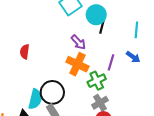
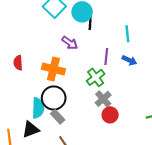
cyan line: (136, 30) -> (127, 34), moved
blue arrow: (133, 57) -> (129, 60), moved
orange cross: (77, 64) -> (53, 69), moved

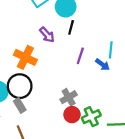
black line: (90, 22) -> (71, 27), moved
cyan line: (127, 34) -> (111, 50), moved
green cross: (96, 77) -> (91, 117), moved

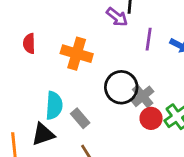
purple arrow: (47, 35) -> (117, 17), moved
black circle: (20, 86) -> (121, 87), moved

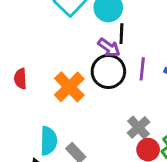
orange cross: (77, 54) -> (69, 87), turned 32
black circle: (121, 87) -> (108, 71), moved

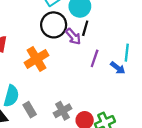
black circle: (108, 71) -> (54, 25), moved
gray cross: (138, 127) -> (63, 111), moved

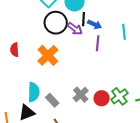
blue arrow: (118, 68) -> (95, 24), moved

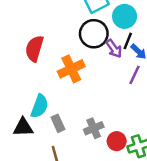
red semicircle: (15, 50) -> (34, 49), size x1.5

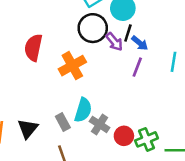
cyan semicircle: (39, 106) -> (83, 110), moved
black triangle: (23, 127) -> (28, 129), turned -45
gray cross: (94, 128) -> (100, 124), turned -30

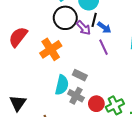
red semicircle: (33, 48) -> (18, 37), turned 30
purple line: (137, 67) -> (104, 47), turned -42
gray rectangle: (63, 122) -> (80, 75), moved, turned -32

